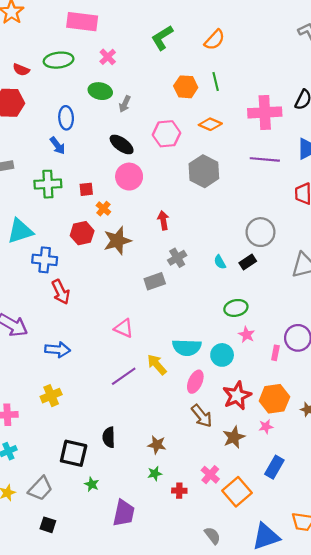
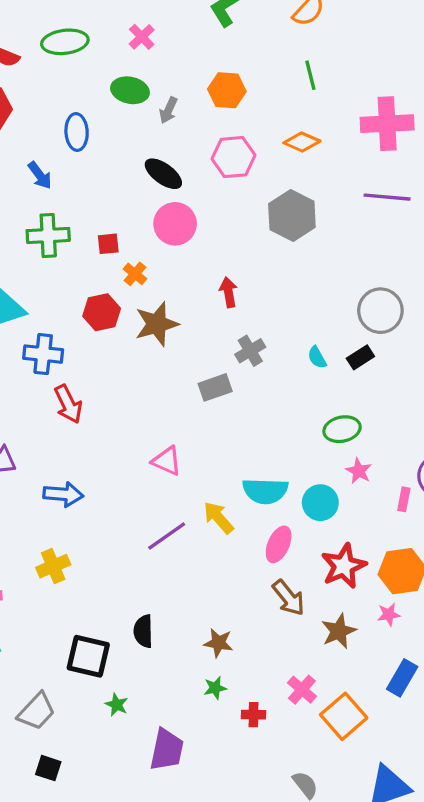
orange hexagon: (186, 87) -> (227, 90), moved
blue arrow: (57, 146) -> (40, 175), moved

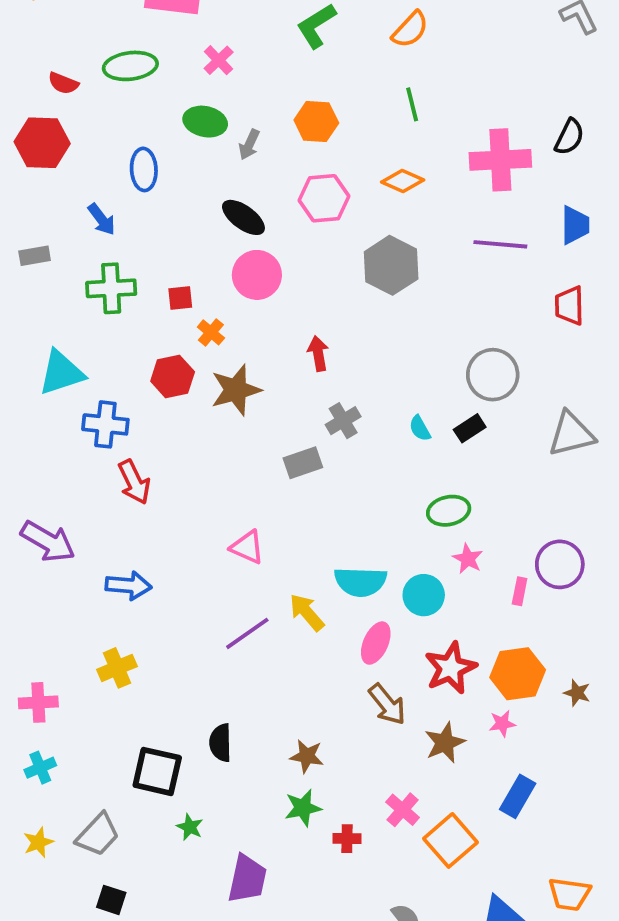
green star: (215, 688) -> (303, 808), size x1.4

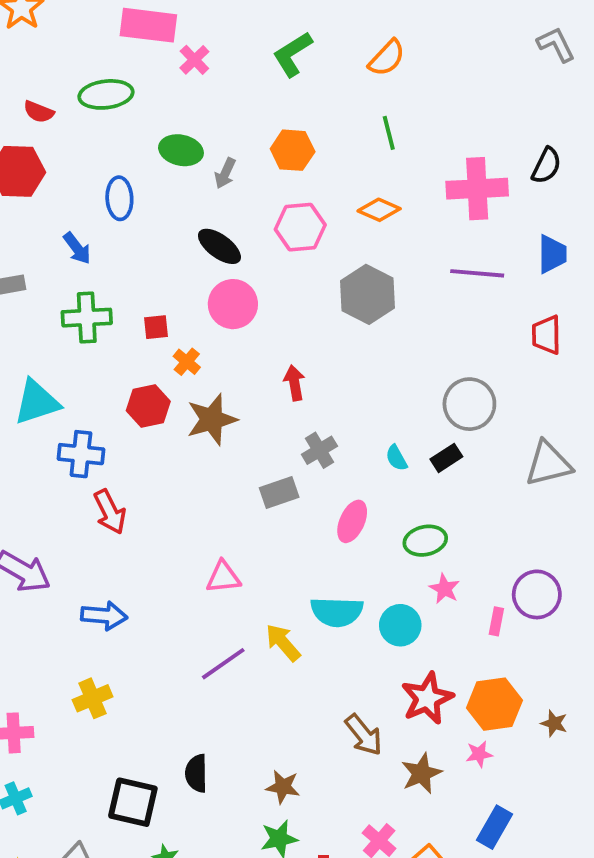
pink cross: (219, 60) -> (194, 60), moved
pink triangle: (247, 547) -> (223, 577), turned -30
pink ellipse: (376, 643) -> (352, 521), moved

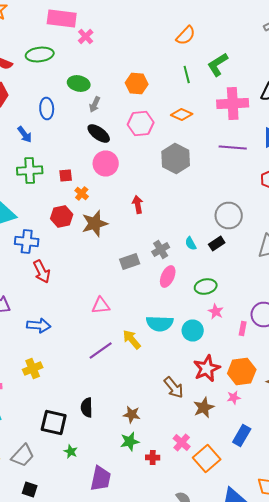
green L-shape: (293, 54) -> (218, 64), moved
gray arrow: (225, 173) -> (95, 104), moved
gray cross: (319, 450) -> (161, 250), moved

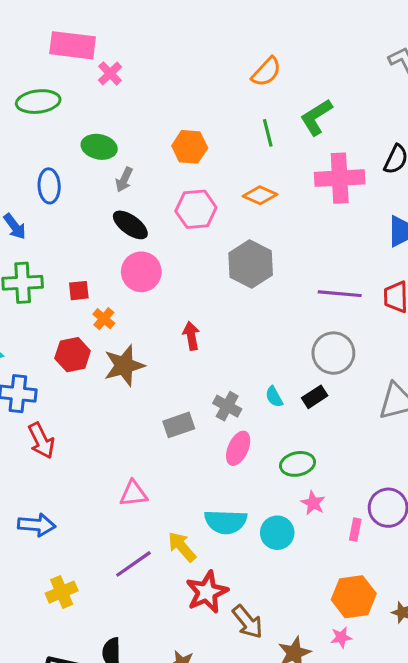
purple line: (233, 148) -> (340, 294), moved
gray cross: (161, 250) -> (227, 406), turned -30
yellow cross: (33, 368) -> (62, 592), moved
red star: (207, 368) -> (207, 592), moved

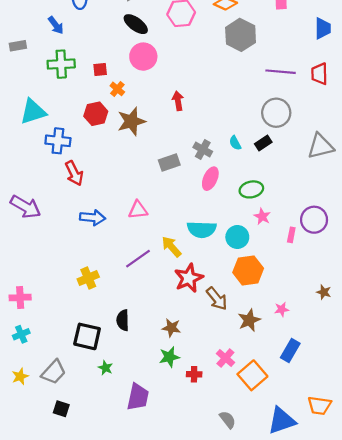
gray hexagon: (251, 264) -> (241, 35), moved
blue arrow: (37, 525) -> (93, 218), moved
orange hexagon: (354, 597) -> (248, 270), moved

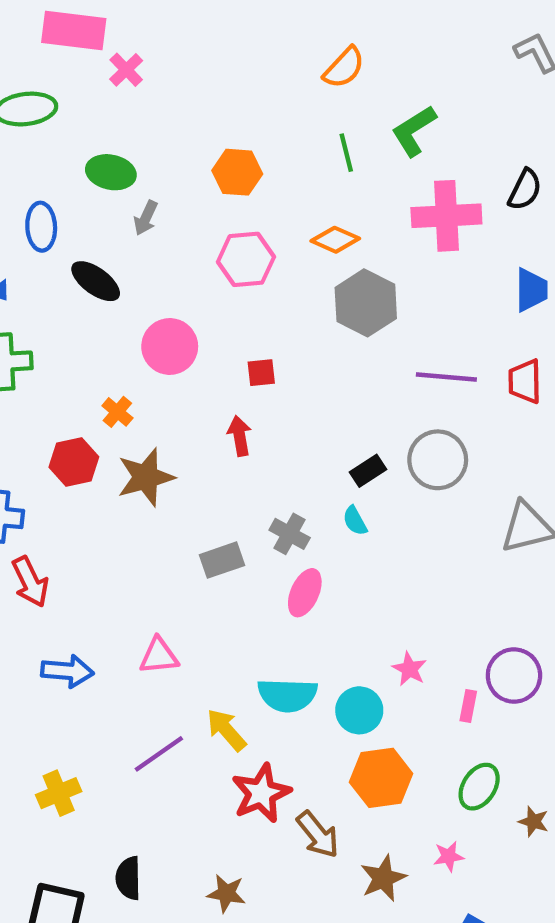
black ellipse: (136, 24) -> (96, 281), moved
red square: (100, 69) -> (261, 373), moved
black rectangle: (263, 143) -> (368, 471), moved
green ellipse: (251, 189) -> (479, 787), moved, turned -45

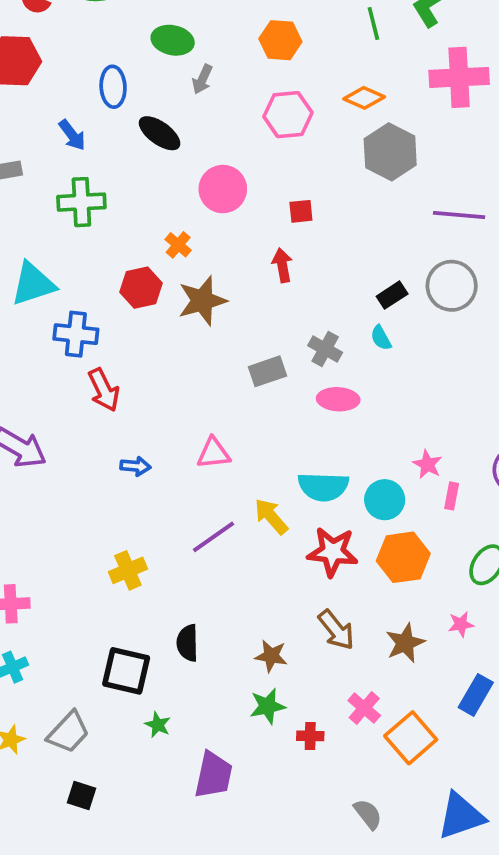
pink ellipse: (305, 593) -> (338, 399), turned 69
blue arrow: (67, 671) -> (135, 466), size x0.7
pink rectangle: (468, 706) -> (452, 496), moved
red star: (261, 793) -> (333, 552), moved, turned 30
brown arrow: (318, 835) -> (336, 630), moved

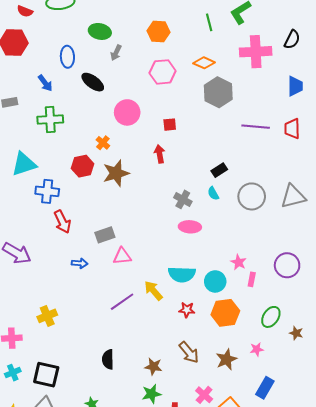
gray circle: (452, 286) -> (252, 196), moved
gray rectangle: (267, 371) -> (105, 235), moved
red star: (333, 552) -> (187, 310), size x0.6
yellow cross: (128, 570) -> (47, 316), moved
black square: (126, 671) -> (46, 375), moved

